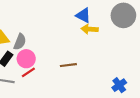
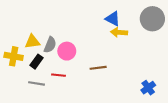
pink circle: (26, 59) -> (67, 51), moved
red line: (28, 72) -> (58, 75), turned 40

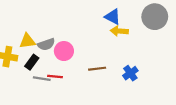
gray semicircle: (50, 45) -> (46, 44), turned 49
gray line: (37, 83) -> (42, 79), moved
blue cross: (148, 88) -> (130, 73), moved

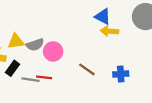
black rectangle: (32, 62) -> (13, 68), moved
brown line: (97, 69) -> (87, 69), turned 42
blue cross: (130, 73) -> (121, 74), turned 32

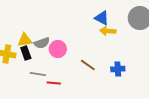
black rectangle: (13, 68) -> (26, 53), moved, turned -56
red line: (44, 77) -> (54, 83), moved

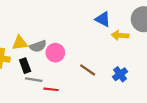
yellow arrow: (108, 31) -> (120, 35), moved
black rectangle: (26, 53) -> (25, 66), moved
blue cross: (118, 69) -> (120, 74), turned -32

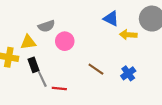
gray semicircle: (38, 46) -> (46, 26), moved
pink circle: (55, 53) -> (65, 41), moved
gray line: (34, 80) -> (42, 79), turned 56

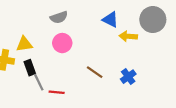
gray semicircle: (46, 26) -> (59, 17), moved

